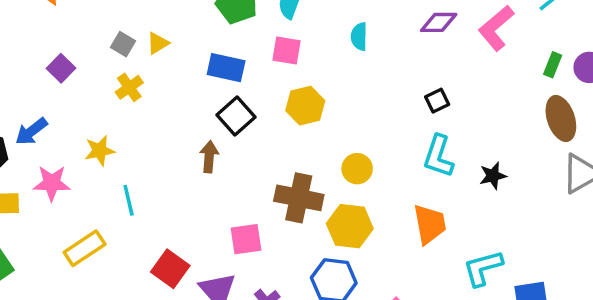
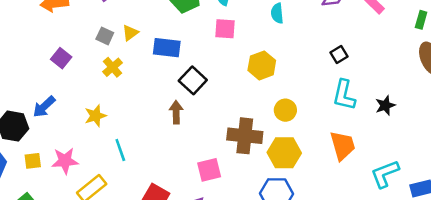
blue rectangle: (226, 68) -> (167, 48), moved
yellow hexagon: (305, 106) -> (262, 65), moved
pink star: (52, 183) -> (65, 161), moved

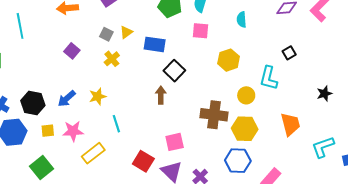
cyan L-shape: (344, 95) -> (269, 78), moved
blue arrow: (44, 107) -> (67, 99), moved
pink square: (209, 170) -> (175, 142), moved

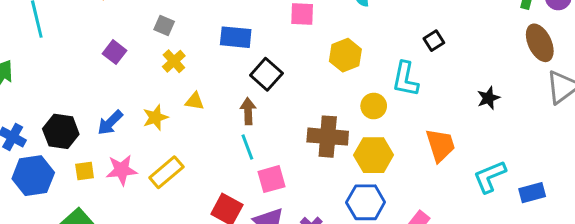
yellow triangle: (126, 32) -> (195, 101), moved, turned 48
cyan line: (116, 124) -> (247, 147), moved
yellow rectangle: (93, 153) -> (166, 172), moved

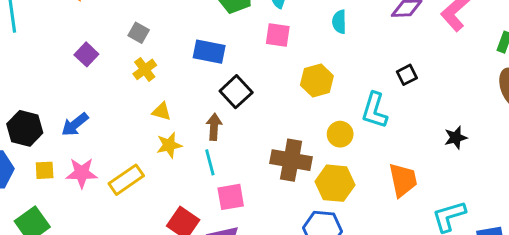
yellow star: (155, 117) -> (169, 145), moved

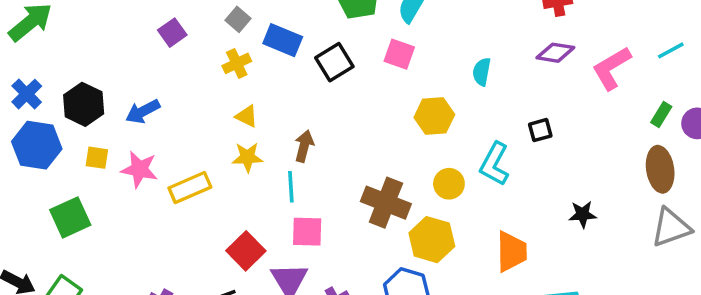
cyan semicircle: (339, 22) -> (482, 72), moved
blue rectangle: (209, 52) -> (283, 40), moved
black square: (236, 92) -> (334, 62), moved

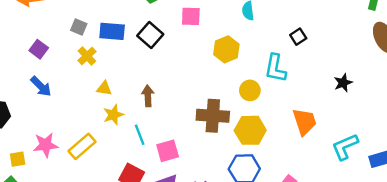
blue arrow: (143, 111) -> (41, 86), moved, turned -90
yellow square: (97, 158) -> (18, 159), moved
cyan line: (291, 187) -> (140, 135), moved

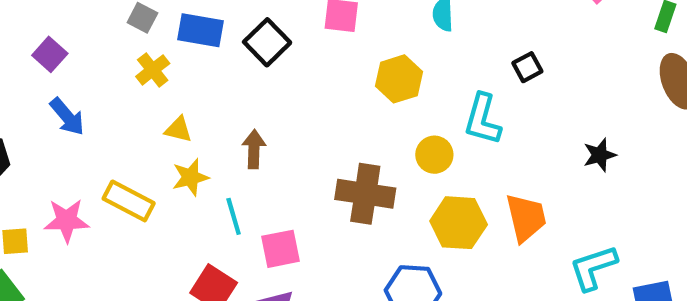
purple square: (39, 49) -> (50, 54), moved
yellow hexagon: (250, 130) -> (459, 223), moved
yellow rectangle: (82, 146) -> (129, 201), moved, turned 64

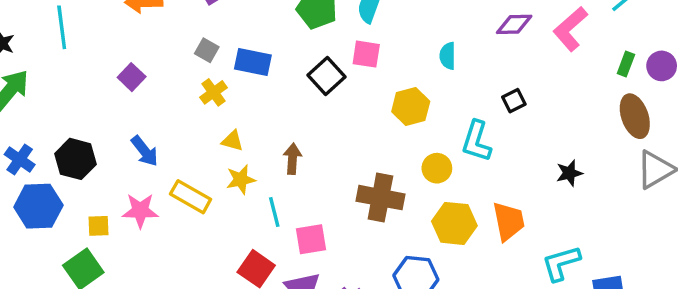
black square: (267, 42) -> (326, 76), moved
blue arrow: (67, 117) -> (145, 151), moved

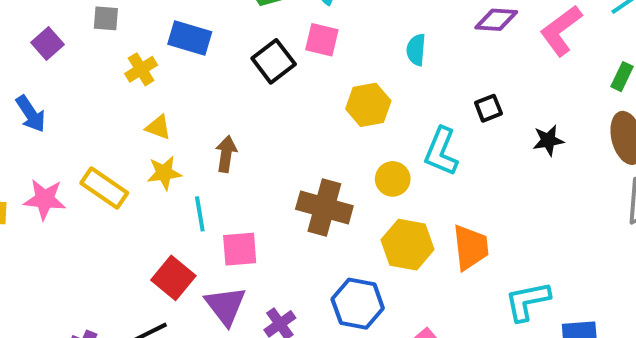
gray square: (207, 50) -> (106, 18), moved, turned -30
blue arrow: (145, 151) -> (31, 114), moved
black star: (569, 173) -> (548, 140), moved

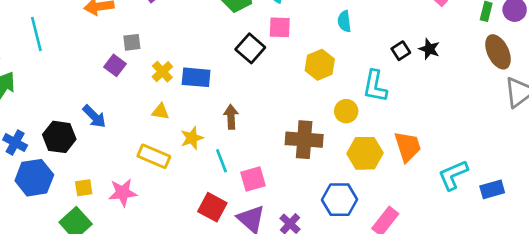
blue rectangle: (190, 38) -> (196, 77), moved
purple square: (48, 44) -> (115, 65), moved
yellow triangle: (158, 127) -> (160, 112), moved
black star: (548, 140) -> (429, 49), moved, turned -30
pink star: (45, 199) -> (123, 193), moved

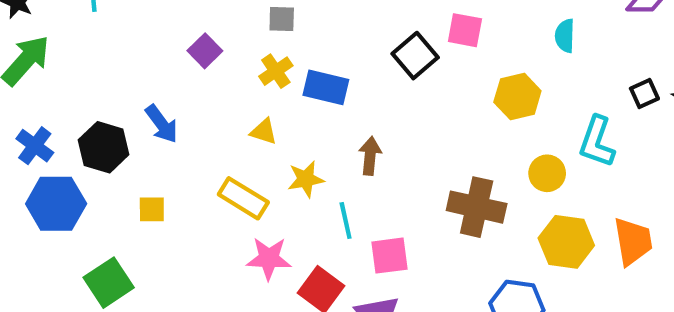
gray square: (132, 42) -> (282, 19), moved
yellow square: (84, 188) -> (152, 209), moved
pink star: (123, 193) -> (269, 259), moved

